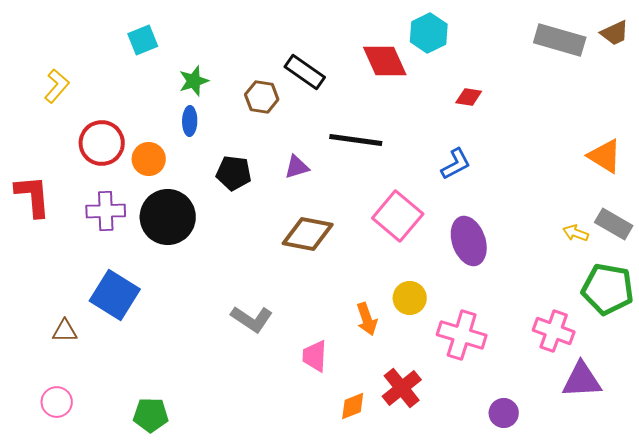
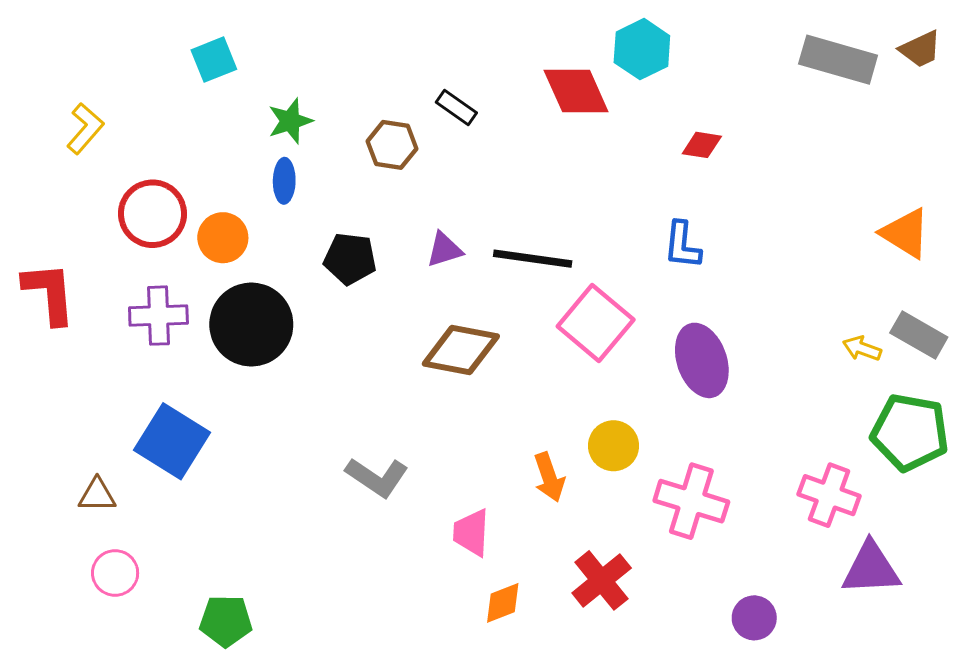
black rectangle: (305, 72) -> (456, 107), size x0.7
black line: (356, 140) -> (533, 259), moved
blue L-shape: (456, 164) -> (682, 245), turned 124
pink circle: (57, 402) -> (115, 573), moved
orange diamond: (353, 406) -> (503, 603), moved

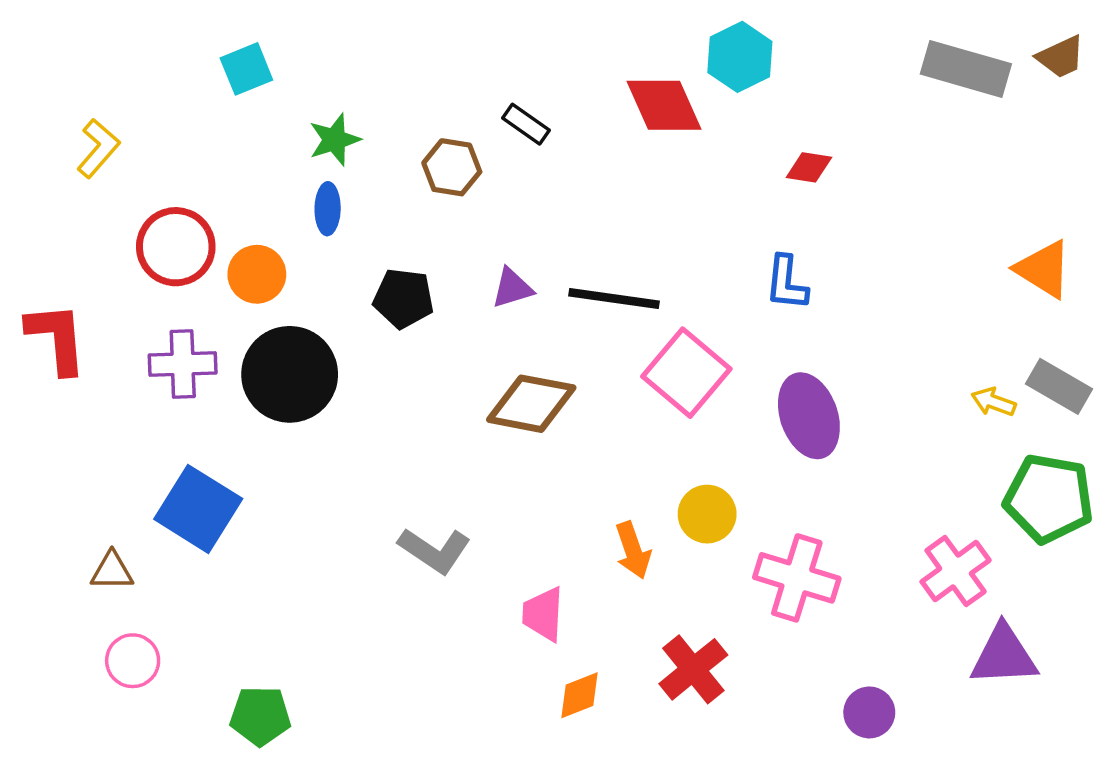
pink cross: (829, 495) -> (956, 571), turned 34

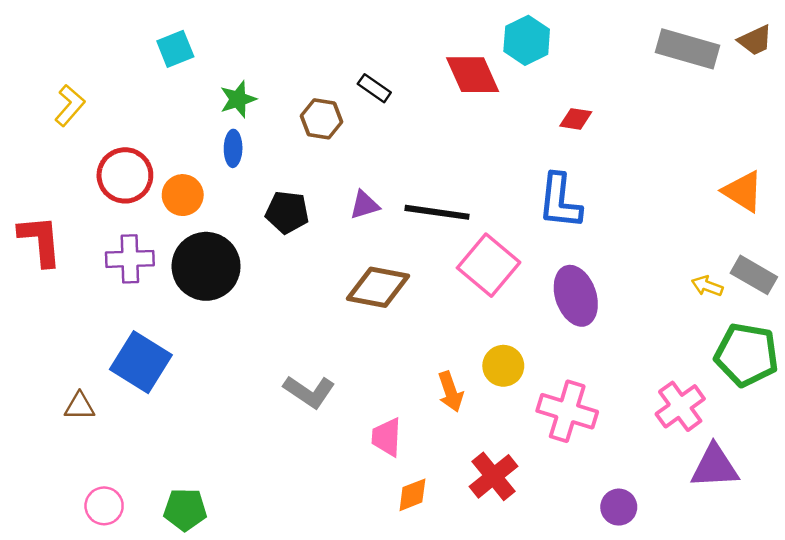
blue L-shape: (786, 283) -> (560, 201), size x1.4
pink circle: (133, 661) -> (104, 506), moved

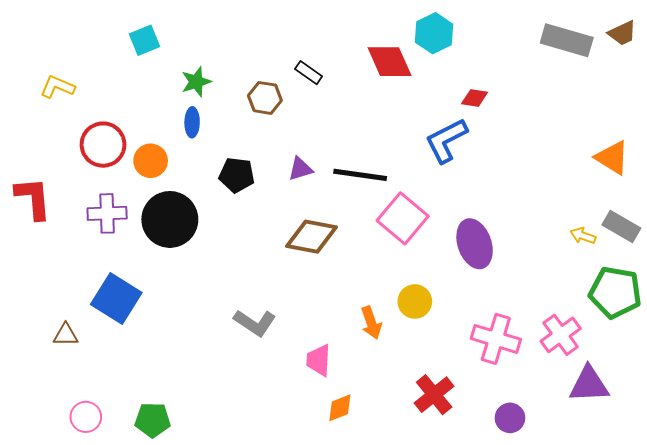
yellow L-shape: (70, 105) -> (57, 87), turned -108
blue L-shape: (560, 201) -> (446, 140), moved, turned 57
pink cross: (567, 411) -> (496, 339), moved
red cross: (493, 476) -> (434, 395), moved

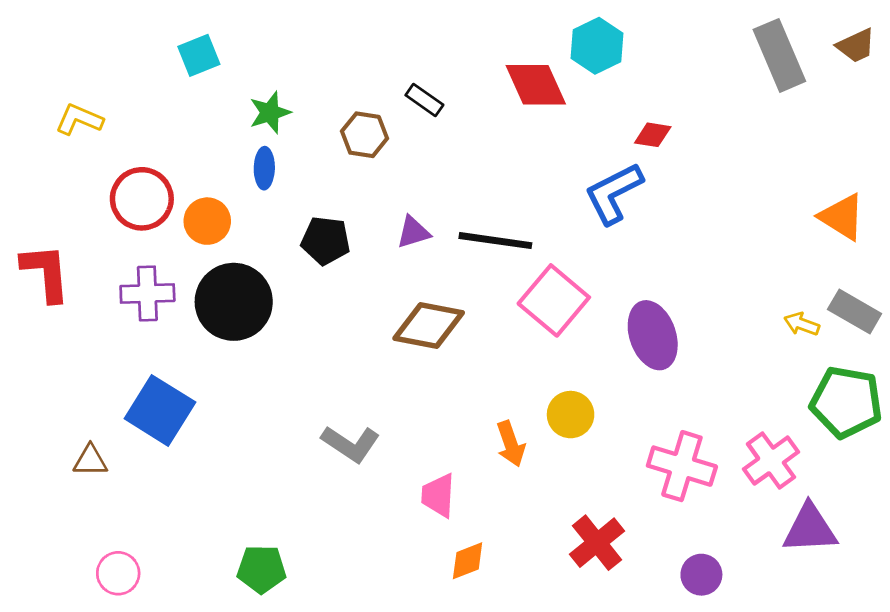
gray rectangle: (567, 40) -> (779, 55), turned 51
green pentagon: (153, 420) -> (262, 569), moved

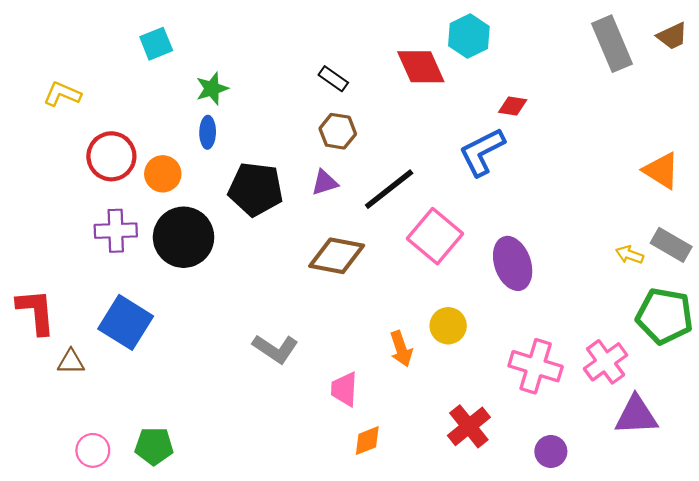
brown hexagon: (365, 135) -> (338, 131), moved
black pentagon: (326, 241) -> (256, 189), size x1.4
black line: (495, 241) -> (389, 189), turned -46
red L-shape: (46, 273) -> (36, 312), moved
green pentagon: (262, 569) -> (154, 446), moved

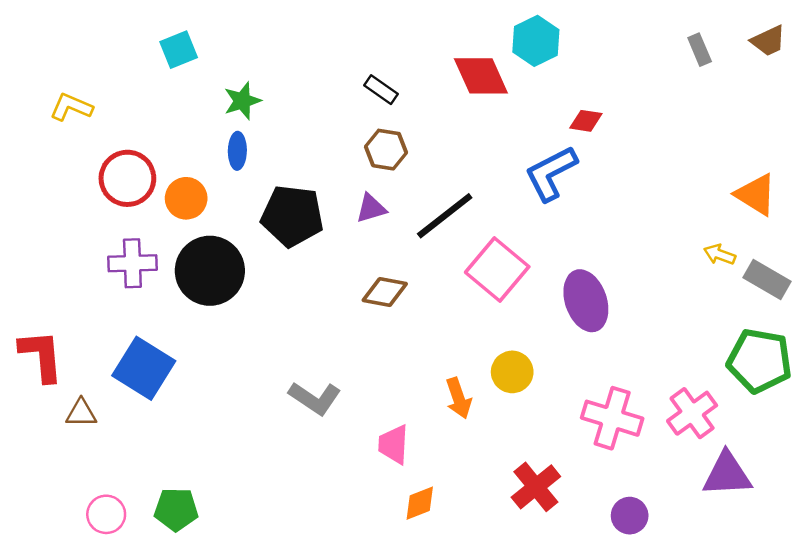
gray rectangle: (612, 44) -> (700, 50), size x0.5
yellow arrow: (630, 255) -> (720, 255), moved
brown diamond: (337, 256) -> (385, 292), size x0.7

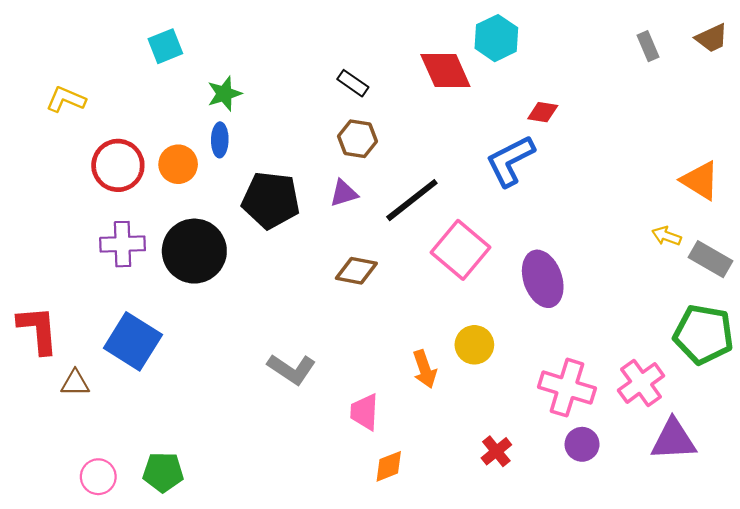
orange circle: (186, 198) -> (178, 164), moved
red cross: (536, 487) -> (496, 451), size x0.7
purple circle: (630, 516) -> (582, 444), moved

